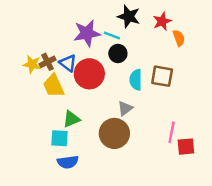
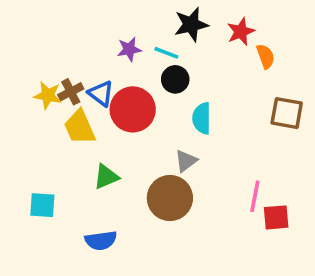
black star: (129, 17) -> (191, 24), turned -30
purple star: (87, 33) -> (129, 49), size x0.6
brown square: (162, 76) -> (287, 113), moved
cyan square: (59, 138) -> (42, 205), moved

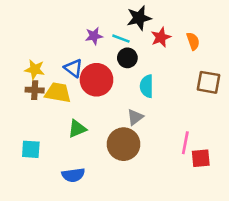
red star: (241, 32) -> (161, 37), moved
brown cross: (71, 92) -> (35, 90), moved, turned 30
yellow trapezoid: (80, 127) -> (58, 93), turned 124

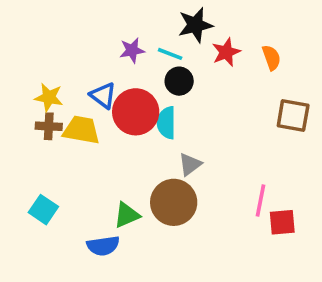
cyan semicircle: (147, 86) -> (166, 123), moved
green triangle: (77, 129) -> (127, 215), moved
cyan square: (31, 149) -> (43, 210), turned 30

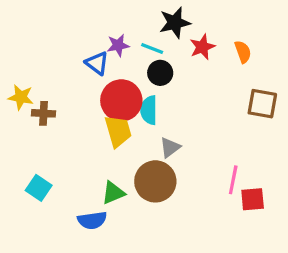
blue triangle: (103, 96) -> (97, 63), moved
yellow star: (49, 97) -> (21, 97), moved
yellow trapezoid: (81, 130) -> (118, 131), moved, turned 64

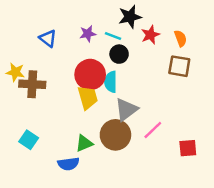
blue triangle: (97, 63) -> (48, 38), moved
brown square: (262, 104) -> (179, 66), moved
brown cross: (44, 113) -> (32, 84), size x1.5
gray triangle: (170, 147) -> (126, 110), size x1.5
pink line: (233, 180) -> (153, 130), moved, turned 35

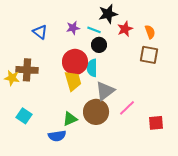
yellow star: (15, 72) -> (12, 78), moved

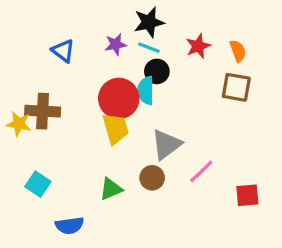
black star: (108, 14) -> (149, 22), moved
cyan semicircle: (92, 68) -> (146, 90), moved
brown circle: (96, 112) -> (152, 178), size x0.6
blue semicircle: (57, 136) -> (70, 225), moved

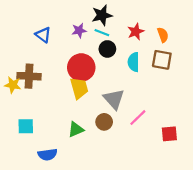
cyan semicircle: (146, 90) -> (134, 62), moved
gray triangle: (166, 144) -> (114, 99), turned -35
cyan square: (38, 184) -> (26, 126), turned -35

